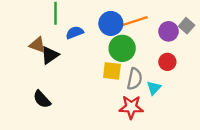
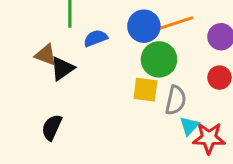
cyan triangle: (154, 88) -> (189, 126), moved
black semicircle: (42, 99) -> (52, 127), turned 66
red star: (131, 107) -> (209, 138), moved

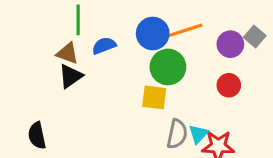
brown triangle: (46, 55) -> (67, 53), moved
gray semicircle: (176, 100) -> (177, 134), moved
black semicircle: (52, 127) -> (37, 135), moved, turned -36

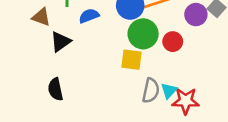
brown triangle: (67, 53) -> (41, 17), moved
red circle: (229, 85) -> (173, 42), moved
black semicircle: (37, 135) -> (55, 89), moved

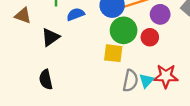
purple circle: (196, 15) -> (160, 14), moved
brown triangle: (41, 17) -> (23, 15), moved
red star: (186, 101) -> (166, 76), moved

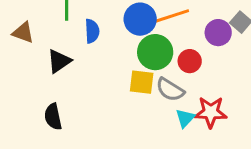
blue semicircle: (76, 14) -> (92, 31), turned 108
purple circle: (160, 14) -> (218, 33), moved
gray semicircle: (130, 81) -> (170, 90), moved, turned 110

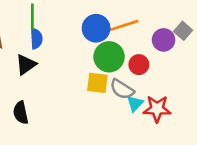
blue semicircle: (92, 31) -> (36, 39), moved
cyan triangle: (185, 118) -> (135, 104), moved

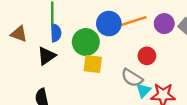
purple circle: (164, 40) -> (164, 24), moved
green circle: (109, 57) -> (86, 42), moved
yellow square: (97, 83) -> (93, 64), moved

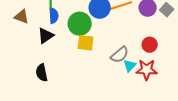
red circle: (147, 56) -> (150, 45), moved
gray semicircle: (132, 78) -> (120, 55), turned -72

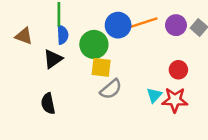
gray semicircle: (120, 55) -> (111, 89), moved

